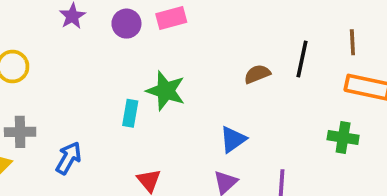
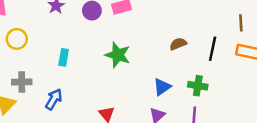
black line: (302, 59) -> (213, 49), moved
cyan rectangle: (130, 113) -> (64, 57), moved
green cross: (343, 137) -> (198, 86), moved

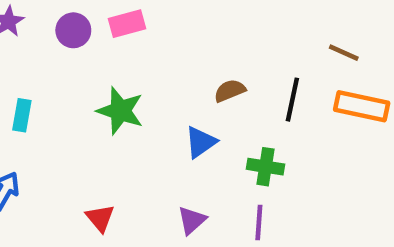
brown line: (241, 23) -> (344, 53), turned -63
blue triangle: (162, 87) -> (201, 142), moved

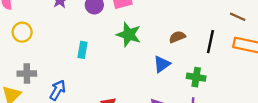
green star: (120, 111) -> (129, 35), moved
cyan rectangle: (22, 115) -> (82, 50), moved

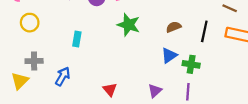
cyan rectangle: (82, 50) -> (77, 39), moved
blue triangle: (162, 64) -> (169, 56), moved

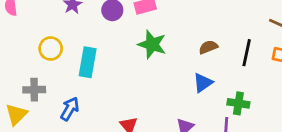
yellow circle: (30, 23) -> (51, 49), moved
cyan rectangle: (77, 39) -> (88, 62), size x1.5
green cross: (191, 64) -> (238, 103), moved

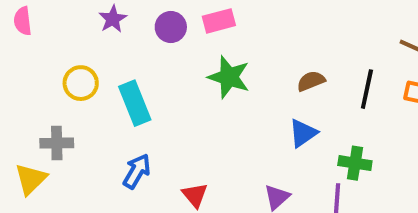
cyan rectangle: (88, 62) -> (135, 103), turned -32
blue arrow: (70, 109) -> (137, 171), moved

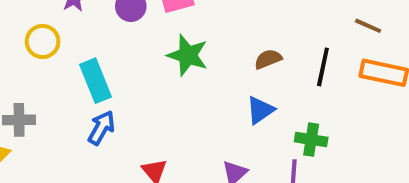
yellow circle: (81, 83) -> (43, 41), moved
blue arrow: (137, 171) -> (101, 128), moved

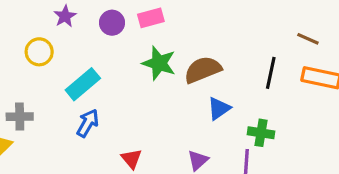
brown semicircle: (268, 59) -> (203, 70), moved, size x1.6
cyan rectangle: (95, 81) -> (83, 84), turned 72

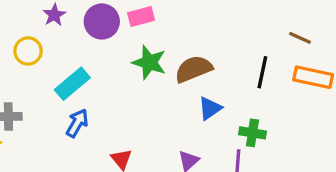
purple circle: (112, 23) -> (102, 21), size x1.4

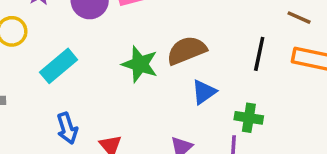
green star: (149, 62) -> (140, 64), moved
blue arrow: (77, 123) -> (67, 128), moved, turned 132

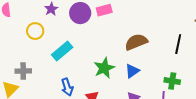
green star: (140, 64) -> (104, 68), moved, turned 30
blue triangle: (204, 92) -> (132, 71), moved

